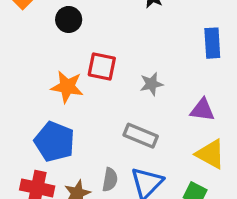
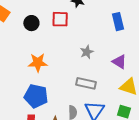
red square: (102, 66) -> (60, 19), moved
purple triangle: (202, 110) -> (119, 62), turned 35

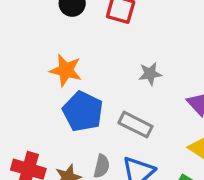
blue pentagon: (36, 96) -> (83, 111), moved

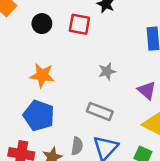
blue pentagon: (83, 111) -> (39, 115), moved

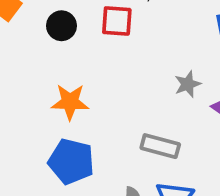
gray star: (107, 71) -> (188, 84), moved

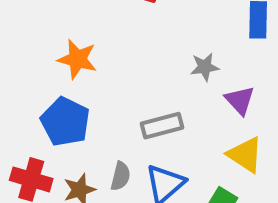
gray rectangle: (160, 146) -> (162, 126), turned -42

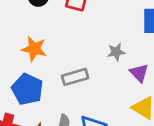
gray rectangle: (162, 126) -> (75, 77), moved

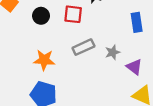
gray rectangle: (75, 77) -> (83, 47), moved

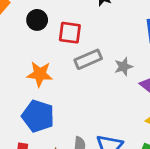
red square: (73, 14) -> (70, 33), moved

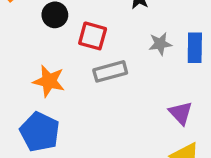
gray star: (123, 67) -> (160, 44), moved

